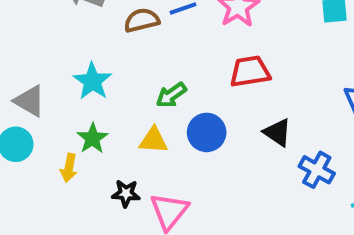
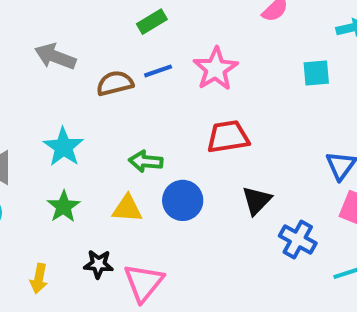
green arrow: (171, 95) -> (146, 161), turned 40
black triangle: (277, 132) -> (257, 200), turned 40
yellow arrow: (69, 168) -> (39, 279), moved

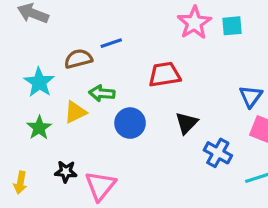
pink star: (216, 69) -> (194, 23), moved
blue line: (158, 71) -> (111, 43), moved
brown semicircle: (115, 83) -> (78, 59), moved
yellow triangle: (127, 209) -> (75, 112), moved, turned -30

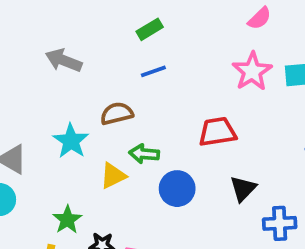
blue line: (111, 43) -> (153, 71), moved
green star: (39, 128) -> (67, 220), moved
blue cross: (218, 153) -> (280, 223), turned -32

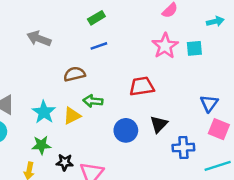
cyan star: (71, 141) -> (44, 112), moved
blue circle: (177, 189) -> (126, 130), moved
green star: (67, 220) -> (41, 145), turned 30

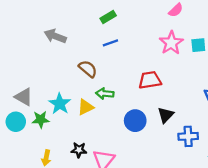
brown semicircle: (74, 74) -> (88, 69), turned 54
green star: (41, 145) -> (41, 119), moved

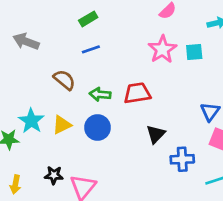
green arrow: (105, 94) -> (100, 94), moved
blue circle: (135, 121) -> (97, 127), moved

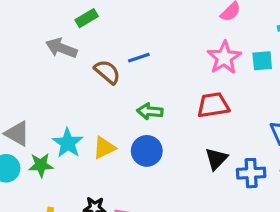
green rectangle: (88, 19) -> (87, 18), moved
brown semicircle: (64, 80) -> (107, 72), moved
red trapezoid: (137, 93) -> (213, 105), moved
blue cross: (182, 159) -> (251, 173), moved

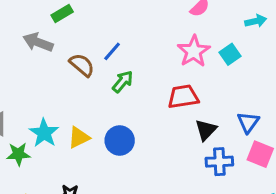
blue line: (139, 58) -> (112, 51), turned -30
cyan square: (262, 61) -> (230, 54), turned -30
green arrow: (150, 111) -> (123, 82), moved, turned 125
black triangle: (216, 159) -> (206, 130), moved

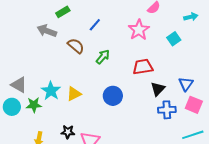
blue line: (112, 51) -> (95, 25), moved
pink star: (194, 51) -> (139, 30), moved
blue circle: (120, 140) -> (113, 96), moved

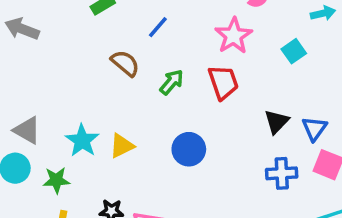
gray arrow: (47, 31) -> (22, 29), moved
red trapezoid: (143, 67) -> (223, 82), moved, turned 80
black triangle: (158, 89) -> (277, 122), moved
green star: (34, 105) -> (56, 180), moved

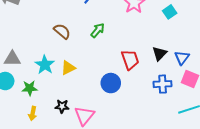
brown semicircle: (125, 63) -> (62, 31), moved
red trapezoid: (223, 82) -> (130, 60), moved
gray triangle: (27, 130) -> (12, 59), turned -30
blue circle: (189, 149) -> (111, 83), moved

